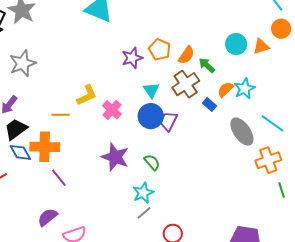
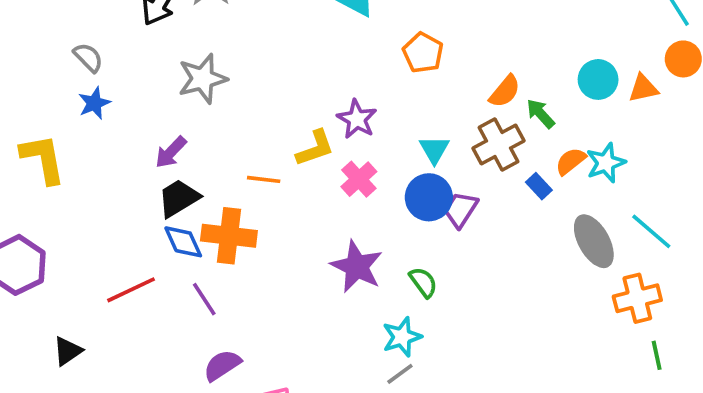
orange pentagon: (160, 50) -> (423, 53), moved
purple star: (132, 58) -> (357, 119), moved, turned -30
purple line: (59, 178) -> (204, 299), moved

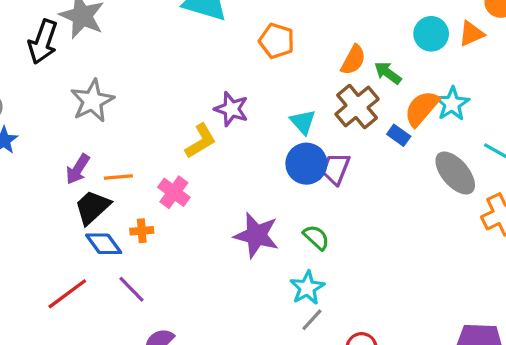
orange semicircle: (571, 161) -> (422, 108), size x1.4
orange line: (264, 179) -> (118, 177), moved
pink cross: (359, 179) -> (174, 192), moved
orange cross: (229, 236) -> (142, 231), size x0.5

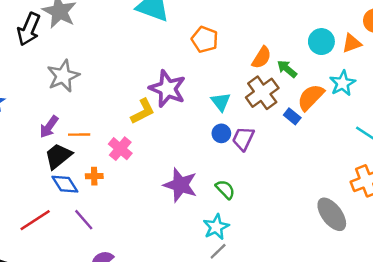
cyan star: (452, 104) -> (343, 83), moved
purple star: (231, 109) -> (167, 89), size x1.4
blue circle: (306, 164) -> (221, 133), size x0.6
gray ellipse: (455, 173) -> (332, 214), moved

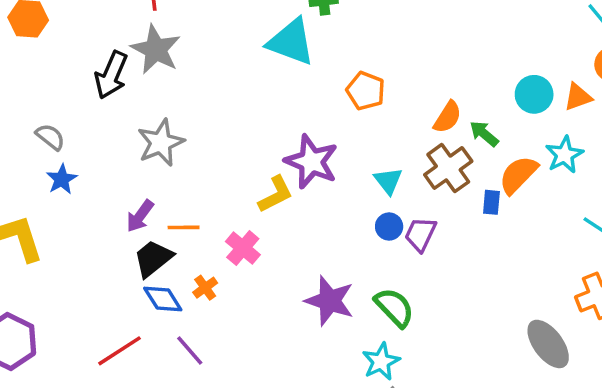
blue rectangle: (292, 116) -> (491, 202), turned 56
orange cross: (94, 176) -> (205, 288), turned -35
green semicircle: (225, 189) -> (394, 307), size x1.4

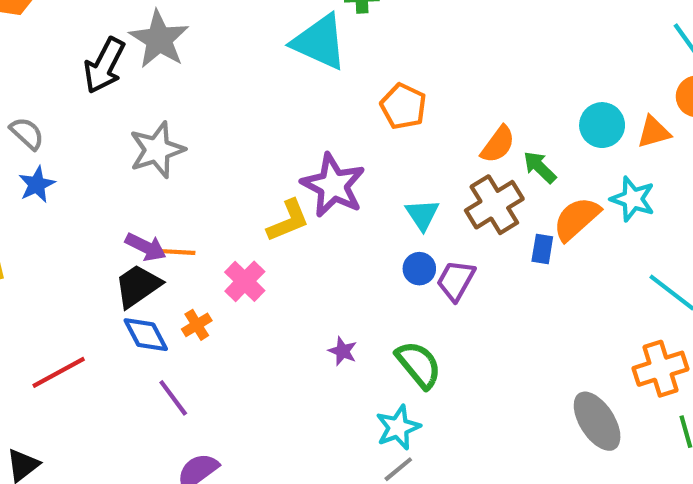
cyan star: (564, 155) -> (633, 199), turned -30
purple arrow: (140, 216) -> (146, 247), moved, turned -104
purple star: (330, 301) -> (343, 351), size x0.5
red line: (120, 351) -> (59, 372), moved

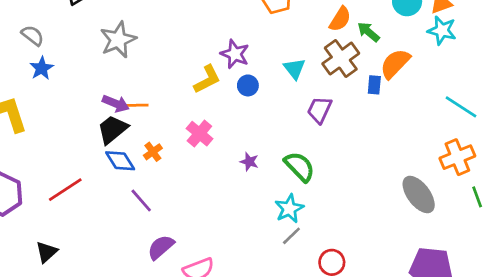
purple star: (333, 185) -> (235, 54), size x0.7
cyan star: (633, 199) -> (442, 30), moved
blue circle: (419, 269) -> (248, 85), moved
pink cross: (245, 281) -> (199, 134), moved

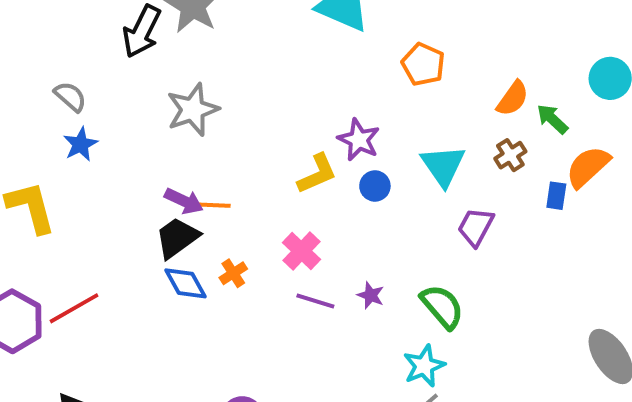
brown cross: (341, 59) -> (510, 155), size x0.6
cyan triangle: (294, 69) -> (443, 166), size x1.4
red line: (65, 190) -> (74, 308), moved
purple line: (141, 201) -> (315, 301), moved, turned -35

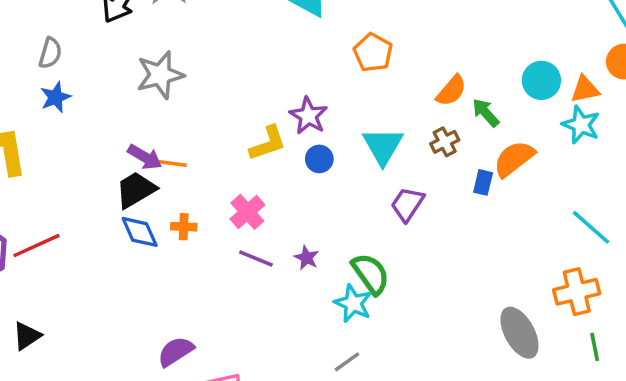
gray semicircle: (70, 97) -> (50, 53), turned 60
orange cross: (233, 273) -> (184, 227), turned 30
cyan star: (424, 366) -> (353, 303), moved, turned -30

